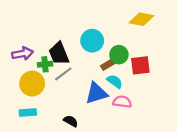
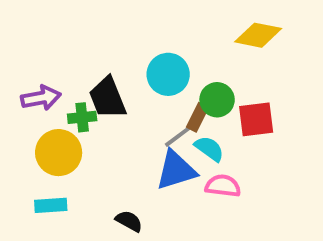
brown rectangle: (108, 64) -> (197, 117), turned -32
gray line: (63, 74) -> (180, 135), moved

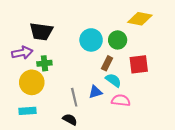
black trapezoid: (107, 98) -> (41, 32), moved, turned -60
green circle: (217, 100) -> (118, 40), moved
gray line: (180, 135) -> (74, 97), moved, turned -66
blue triangle: (176, 170) -> (95, 92), size x0.6

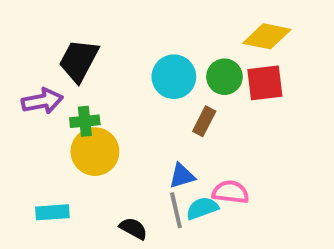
black trapezoid: (41, 32) -> (79, 61), turned 110
red square: (139, 64) -> (265, 83), moved
cyan semicircle: (113, 80) -> (202, 208), moved, turned -56
yellow circle: (32, 82) -> (95, 152), moved
gray line: (74, 97) -> (176, 210), moved

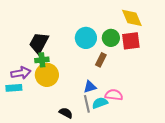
yellow diamond: (267, 36) -> (132, 18), turned 55
black trapezoid: (79, 61) -> (39, 43), moved
purple arrow: (42, 101) -> (21, 73), moved
cyan rectangle: (52, 212) -> (14, 88), moved

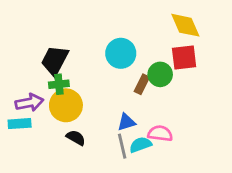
green circle: (111, 38) -> (160, 74), moved
black semicircle: (66, 113) -> (76, 138), moved

